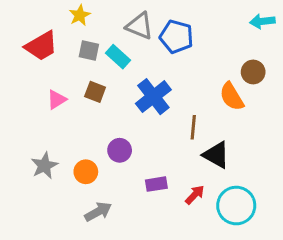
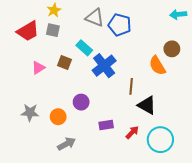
gray square: (89, 50) -> (53, 30), moved
cyan rectangle: (118, 57) -> (84, 48), moved
gray star: (44, 166) -> (30, 113), turned 30

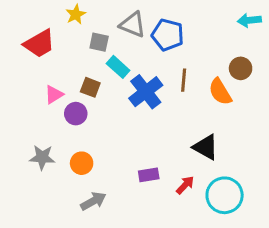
gray square: (53, 30) -> (99, 42), moved
brown line: (131, 86) -> (184, 80), moved
purple circle: (81, 102) -> (76, 114), moved

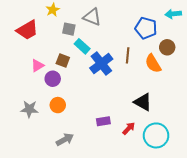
blue pentagon: (168, 35) -> (146, 28), moved
orange circle: (82, 163) -> (58, 105), moved

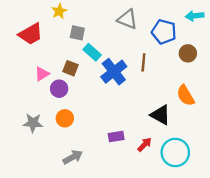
gray triangle: (92, 17) -> (127, 19), moved
orange semicircle: (153, 64) -> (186, 96), moved

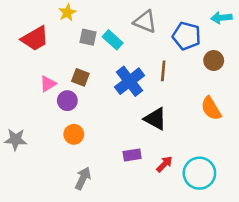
cyan rectangle: (92, 52) -> (113, 40), moved
black triangle: (161, 115) -> (155, 119), moved
gray star: (33, 123) -> (16, 139), moved
gray arrow: (73, 157) -> (83, 178), turned -36

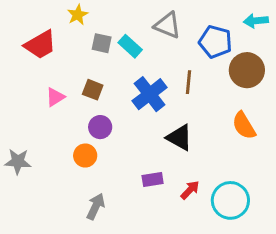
brown circle: (214, 60) -> (247, 70), size x1.5
purple circle: (67, 101) -> (100, 127), moved

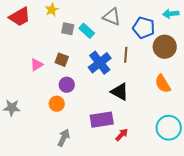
red trapezoid: (40, 45) -> (20, 17), moved
purple rectangle: (153, 179) -> (102, 120), size x1.6
red arrow: (190, 190) -> (122, 135), moved
cyan circle: (230, 200) -> (169, 128), moved

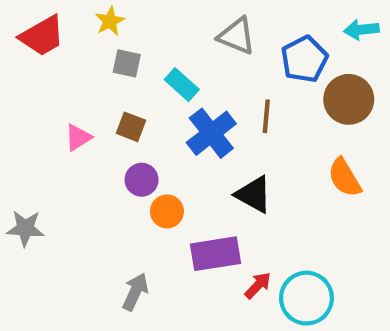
blue pentagon: (144, 28) -> (304, 59), turned 30
gray square: (68, 29) -> (127, 63), moved
cyan rectangle: (87, 31) -> (182, 85), moved
orange circle: (57, 104) -> (167, 211), moved
cyan circle: (169, 128) -> (306, 298), moved

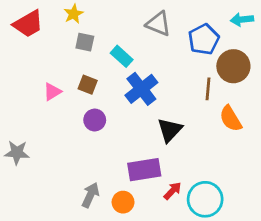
brown line: (266, 116) -> (208, 89), moved
black triangle: (254, 195) -> (170, 130), turned 44
orange circle: (167, 211) -> (123, 202), moved

